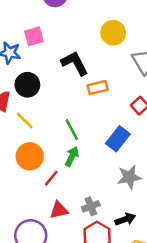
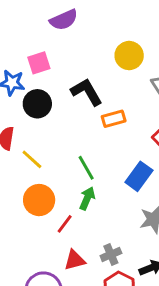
black circle: (27, 85) -> (37, 104), moved

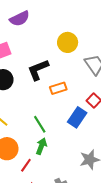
black L-shape: (87, 92) -> (38, 70), turned -80
blue rectangle: (139, 176) -> (77, 117), moved

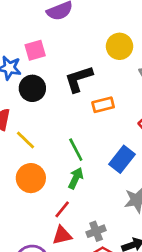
blue rectangle: (77, 117) -> (122, 159), moved
red line: (26, 165) -> (62, 209), moved

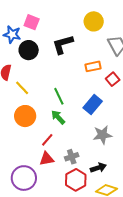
pink square: (35, 50) -> (32, 22), turned 35
orange rectangle: (103, 105) -> (93, 66), moved
green arrow: (76, 178) -> (58, 117), turned -70

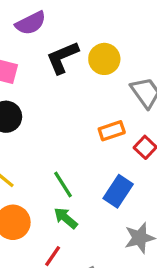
black L-shape: (63, 44) -> (62, 58), moved

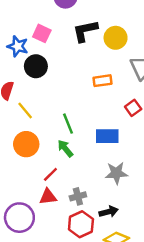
orange rectangle: (112, 131) -> (103, 81), moved
blue rectangle: (118, 191) -> (107, 136), turned 45

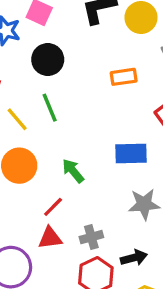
black circle: (36, 66) -> (48, 60), moved
green line: (68, 124) -> (50, 108), moved

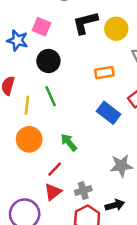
yellow line: (17, 119) -> (27, 105), turned 48
blue rectangle: (131, 153) -> (109, 113), moved, turned 40
red triangle: (50, 238) -> (53, 192), turned -30

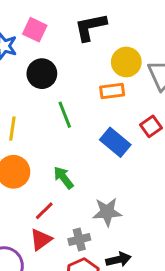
yellow circle: (116, 29) -> (126, 62), moved
green line: (51, 96) -> (65, 115), moved
gray star: (121, 166) -> (107, 212), moved

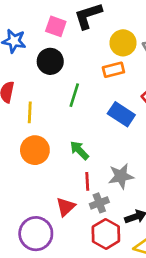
pink square: (35, 30) -> (56, 26), moved
green line: (65, 115) -> (74, 95), turned 45
red line: (44, 211) -> (87, 181), moved, turned -42

